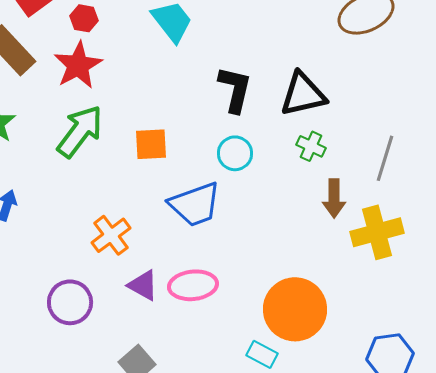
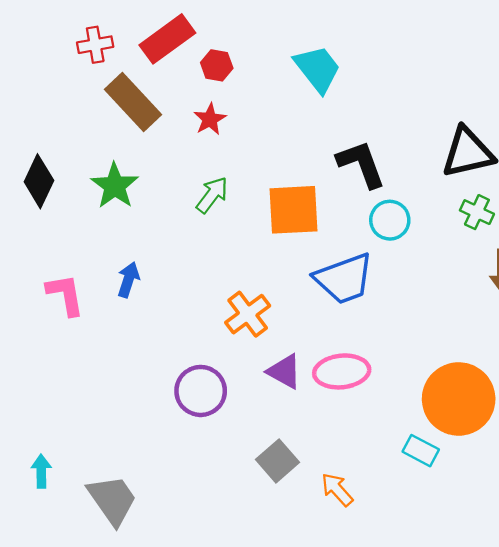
red star: (78, 65) -> (210, 119), size x0.6
black L-shape: (235, 89) -> (361, 164), moved, turned -33
green arrow: (80, 131) -> (212, 195), size x0.6
orange square: (151, 144) -> (294, 210), size x1.4

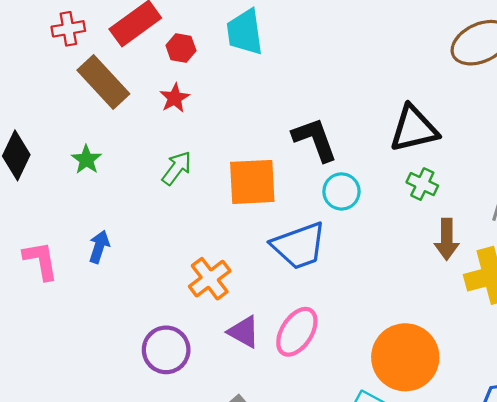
cyan trapezoid: (318, 69) -> (245, 32), moved, turned -150
green star: (115, 186) -> (86, 160), size x0.7
pink ellipse: (342, 371) -> (297, 332), turned -51

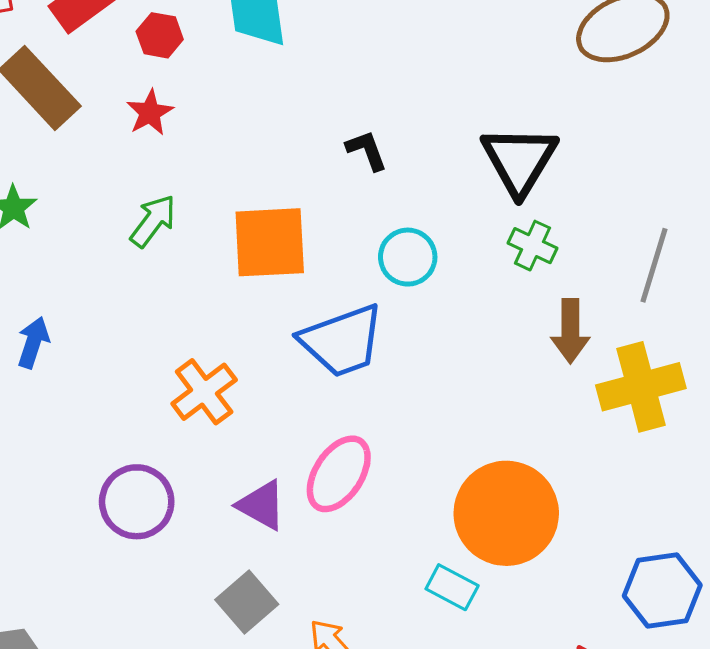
black triangle: (414, 129) -> (519, 160), turned -46
black L-shape: (315, 139) -> (367, 150), moved, size x0.6
purple triangle: (244, 332) -> (262, 505), moved

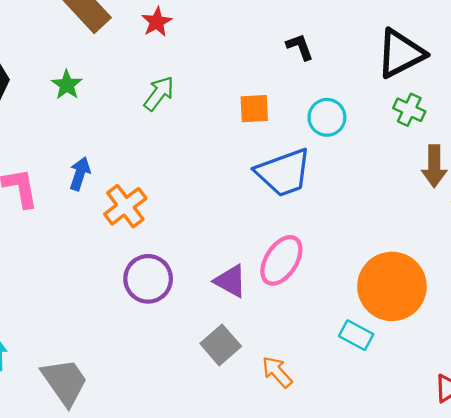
black triangle: (519, 160) -> (401, 53), turned 32
orange square: (270, 242) -> (254, 109), moved, size x0.6
orange cross: (204, 392) -> (125, 206), moved

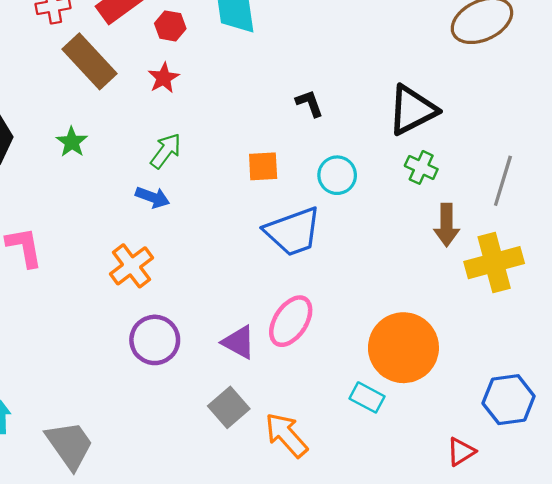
blue arrow: (80, 174) -> (153, 197), moved, turned 92
orange arrow: (277, 372) -> (286, 435), size x1.4

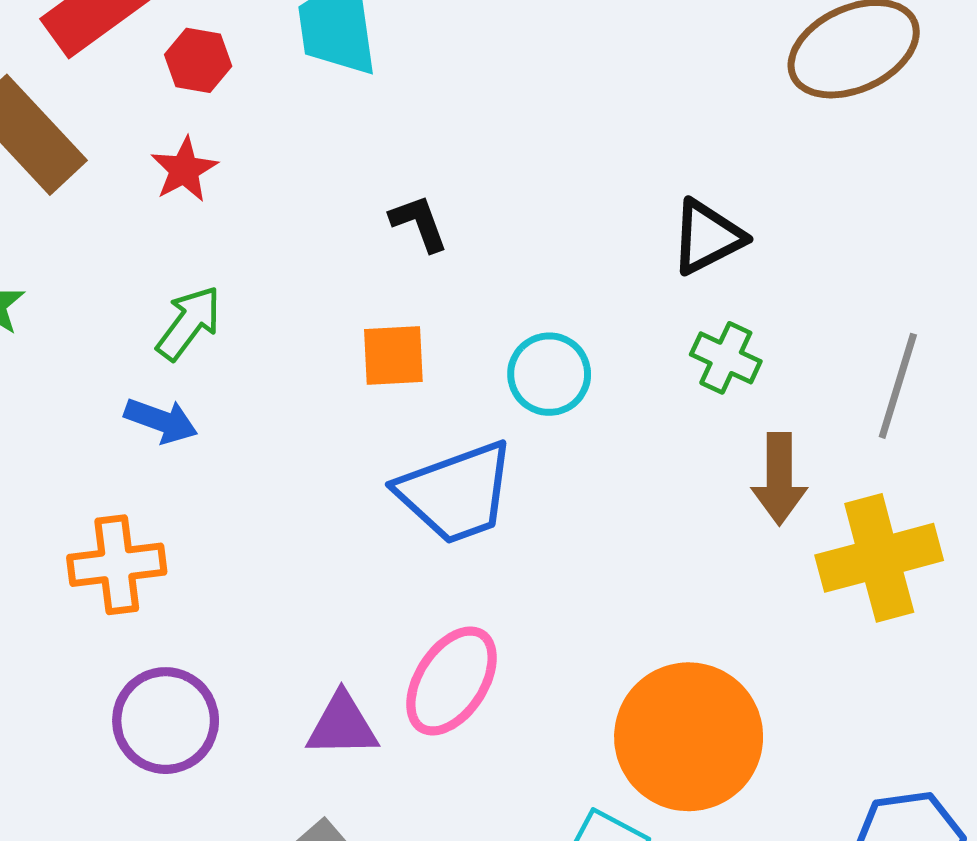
black L-shape: (309, 103) -> (419, 223), moved
black triangle: (412, 110) -> (707, 237), size x0.7
orange cross: (131, 266) -> (117, 565), turned 30
purple triangle: (239, 342) -> (342, 725), turned -30

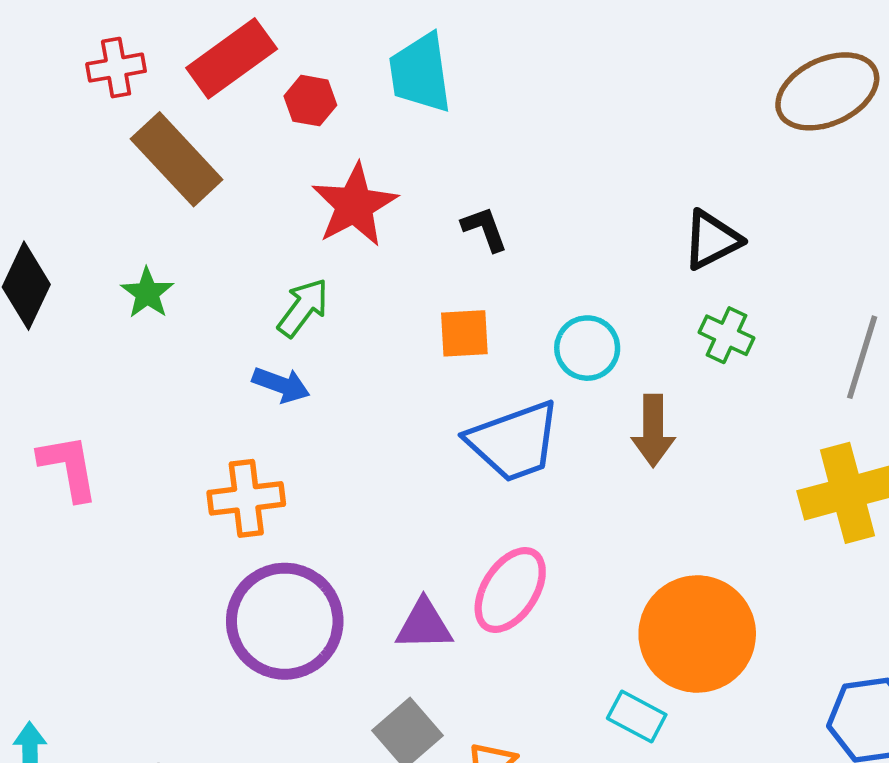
red star: (184, 170) -> (354, 205), moved, size x1.6
brown arrow: (779, 479) -> (653, 431), moved
purple circle: (166, 721) -> (285, 621), size x1.4

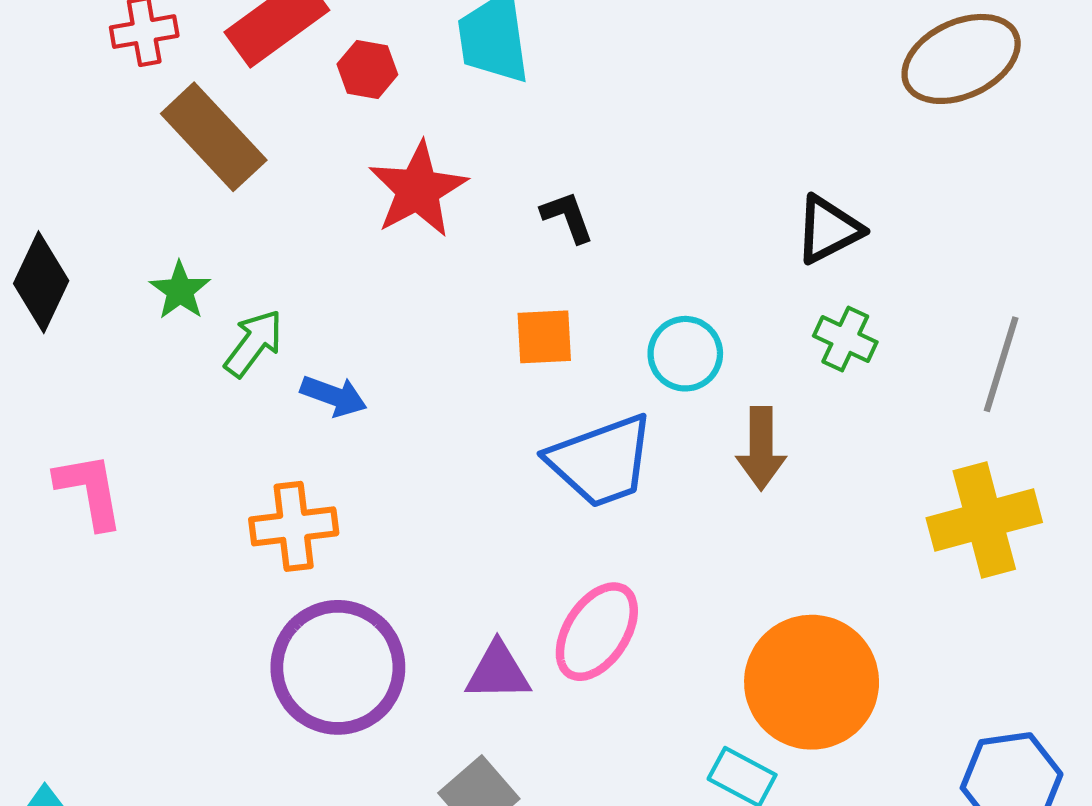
green arrow: (303, 308) -> (254, 343), moved

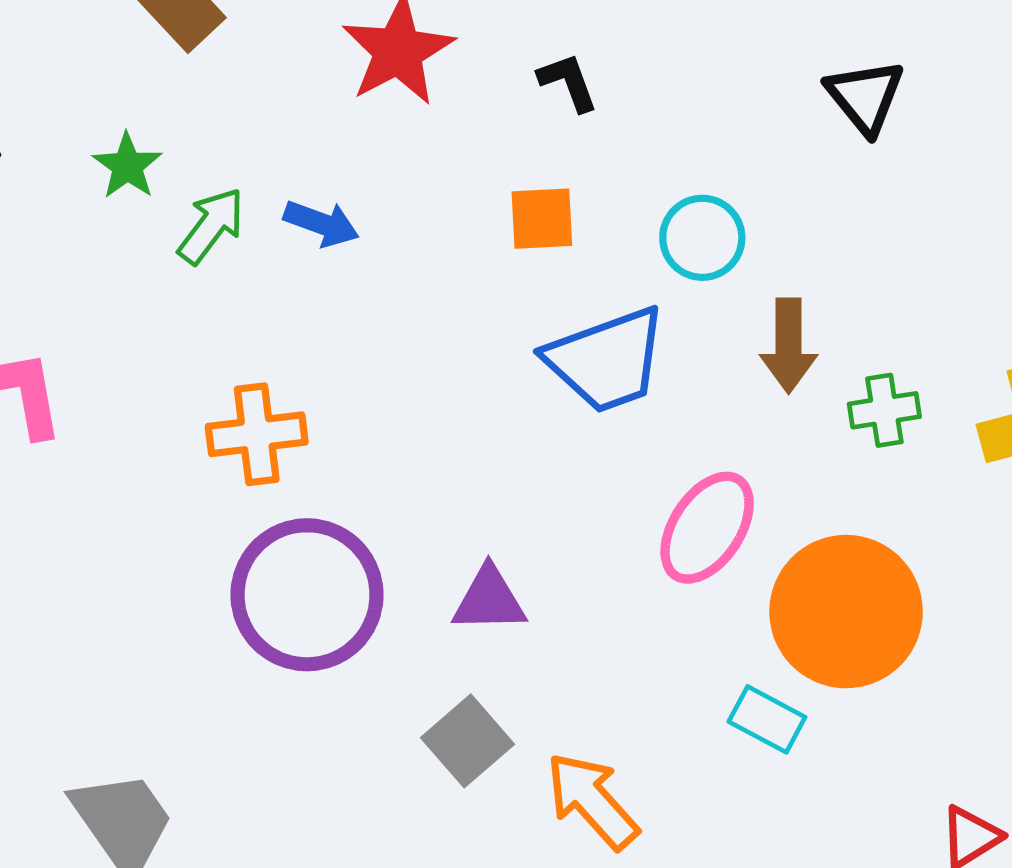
black triangle: (828, 229) -> (865, 96), turned -42
green cross: (845, 339) -> (884, 410), moved, turned -34
blue arrow: (334, 396) -> (321, 223), moved
pink ellipse: (597, 632) -> (707, 528), moved

